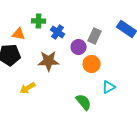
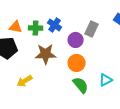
green cross: (39, 21) -> (36, 28), moved
orange circle: (92, 64) -> (77, 63), moved
green semicircle: (84, 102) -> (81, 85), moved

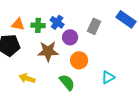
purple circle: (76, 40) -> (70, 37), moved
yellow arrow: (25, 81) -> (27, 78), turned 49
green semicircle: (81, 85) -> (67, 82), moved

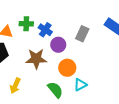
green cross: (38, 25) -> (26, 24), moved
cyan triangle: (108, 77) -> (80, 85), moved
yellow arrow: (27, 78) -> (15, 86), turned -84

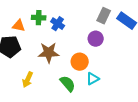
gray rectangle: (82, 34) -> (104, 16), moved
purple circle: (58, 45) -> (96, 39), moved

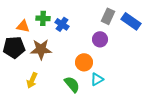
brown star: (49, 53) -> (41, 49), moved

